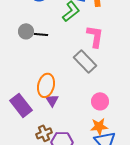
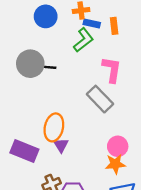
gray circle: (26, 31) -> (30, 64), size x1.5
purple rectangle: (21, 105) -> (24, 151), turned -30
orange star: (99, 126) -> (115, 164), moved

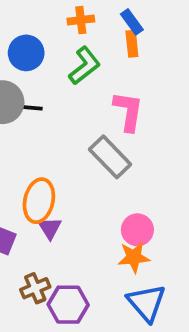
blue circle: (46, 16) -> (26, 53), moved
blue rectangle: (92, 24) -> (132, 22), moved, turned 42

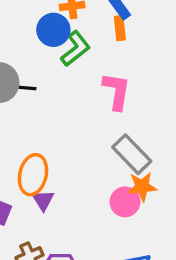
blue circle: (26, 53) -> (53, 30), moved
gray rectangle: (110, 157) -> (132, 154), moved
orange star: (134, 257) -> (142, 187), moved

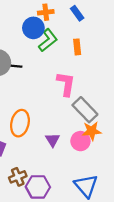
orange rectangle: (120, 28) -> (77, 47), moved
pink L-shape: (116, 91) -> (66, 84), moved
purple triangle: (43, 200) -> (52, 140), moved

